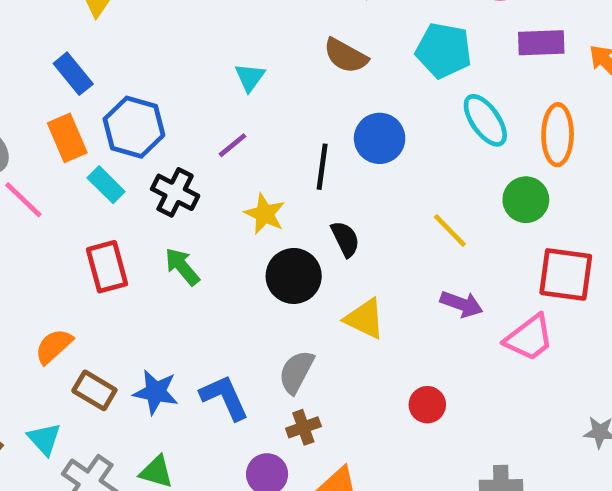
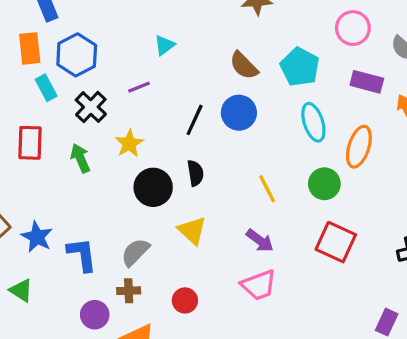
brown semicircle: (346, 56) -> (244, 65), moved
yellow star: (265, 214) -> (129, 143), moved
pink trapezoid: (529, 338) -> (259, 285), moved
red circle: (427, 405) -> (185, 300), moved

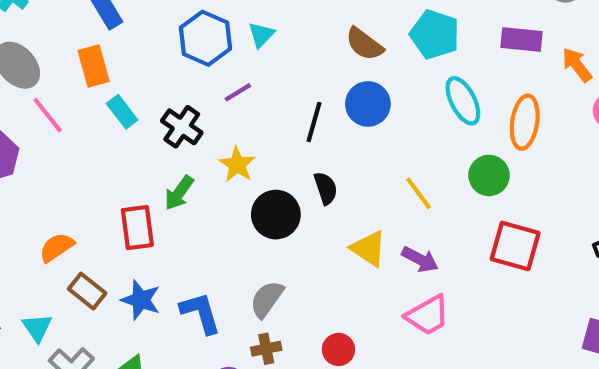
blue hexagon: (77, 55) -> (205, 38), moved
red rectangle: (30, 143) -> (137, 228), moved
green arrow: (80, 158) -> (179, 193), turned -112
yellow triangle: (192, 230) -> (368, 249), moved

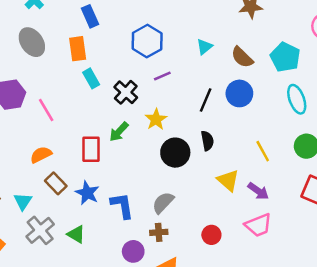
cyan triangle: (261, 35) -> (204, 47), moved
pink line: (48, 115) -> (46, 110), moved
red circle: (338, 349) -> (211, 235), moved

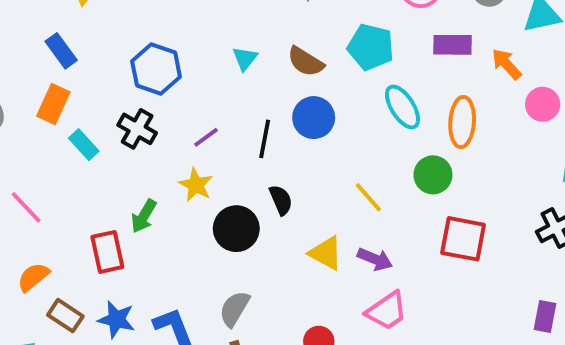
orange rectangle: (78, 49) -> (53, 104), turned 45
purple line: (162, 76) -> (206, 137), moved
black cross: (126, 92) -> (137, 129), moved

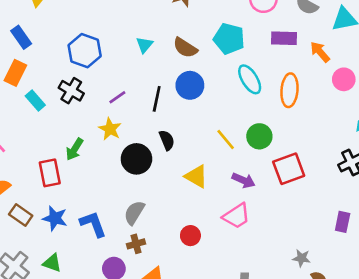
green circle: (433, 175) -> (259, 136), moved
red square: (463, 239) -> (289, 169), turned -32
purple arrow: (375, 259) -> (244, 180), moved

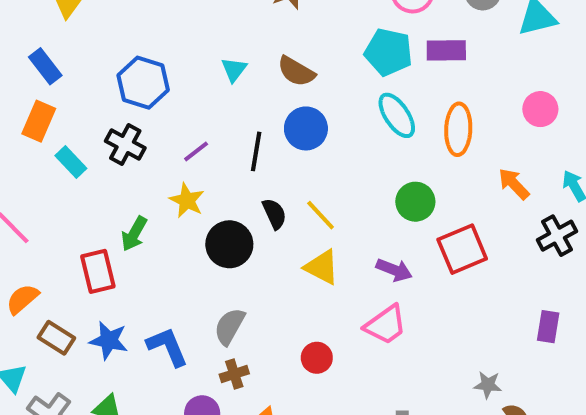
cyan pentagon: (229, 39) -> (388, 52), moved
orange arrow: (320, 52) -> (514, 184), moved
yellow line: (226, 140) -> (321, 215), moved

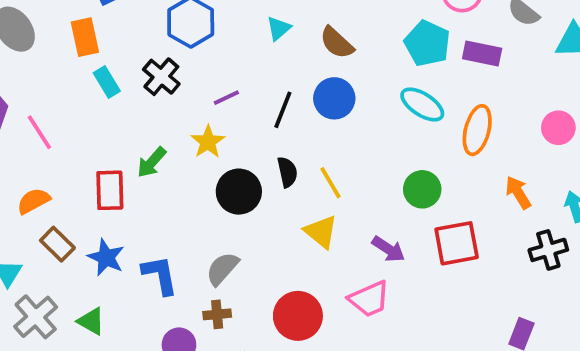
cyan ellipse: (397, 115) -> (422, 105), turned -36
orange rectangle: (39, 121) -> (85, 37), turned -48
red circle: (317, 358) -> (298, 316), size x1.6

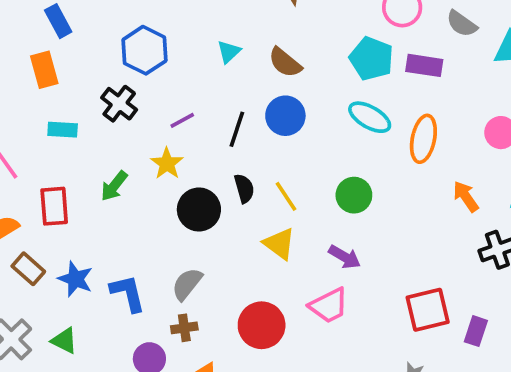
cyan rectangle: (107, 82) -> (63, 130), moved, turned -52
green circle: (422, 189) -> (354, 195), moved
red rectangle: (110, 190) -> (54, 206), moved
red square: (457, 243) -> (428, 310), moved

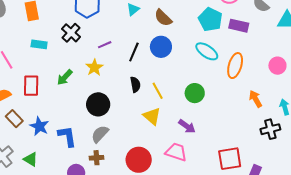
black circle: (199, 209) -> (98, 104), moved
pink trapezoid: (329, 306) -> (176, 152), turned -140

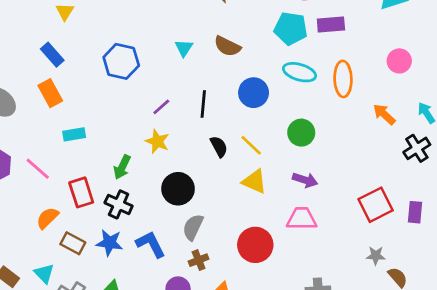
black cross: (71, 33) -> (119, 204), moved
blue circle: (161, 47) -> (254, 93), moved

